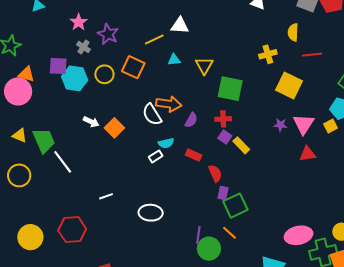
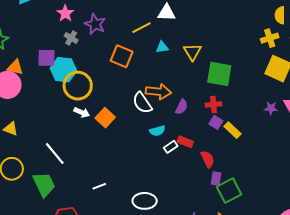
yellow cross: (268, 54) -> (270, 38), moved
yellow circle: (104, 74) -> (78, 86), moved, size x1.5
green trapezoid: (44, 141) -> (44, 184), moved
white rectangle: (156, 156) -> (171, 147), moved

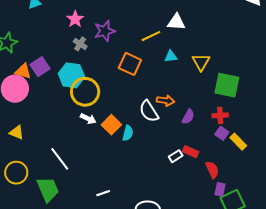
purple star: (95, 24) -> (105, 31), turned 30
purple square: (47, 58) -> (40, 67), moved, turned -36
orange arrow: (158, 92) -> (165, 101), size x0.7
cyan semicircle: (157, 131) -> (128, 133), moved, turned -63

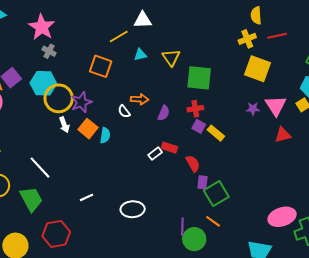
pink star: (75, 19) -> (42, 27), size x1.5
purple star: (105, 31) -> (81, 102), moved
white semicircle: (149, 111) -> (124, 111), size x0.6
white arrow: (88, 119) -> (64, 125), turned 49

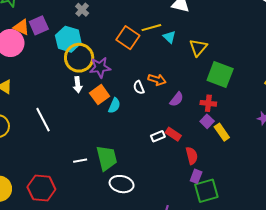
yellow line: (119, 37) -> (151, 28), moved
cyan triangle: (140, 55) -> (169, 37), turned 40
green trapezoid: (31, 199) -> (107, 158), moved

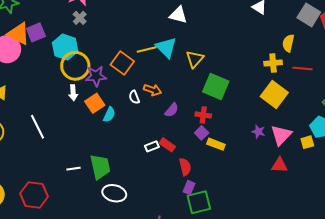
orange triangle: (21, 27) -> (19, 34), size x1.4
yellow line: (151, 28) -> (147, 50), moved
cyan triangle: (169, 37) -> (166, 47), size x1.6
orange square: (128, 38) -> (122, 63), moved
yellow rectangle: (222, 132) -> (216, 144), turned -36

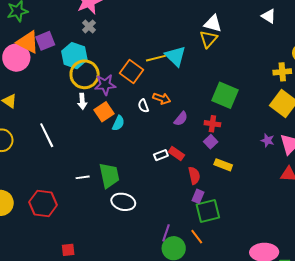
white triangle: (178, 15) -> (213, 24), moved
yellow triangle: (195, 59) -> (208, 39), moved
yellow rectangle: (216, 144) -> (223, 165), moved

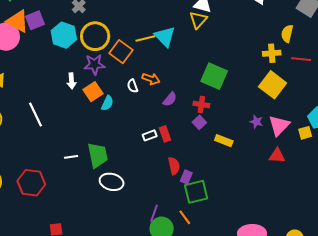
yellow circle: (85, 74) -> (95, 36), moved
red rectangle: (176, 153) -> (165, 134), turned 35
yellow rectangle: (223, 165) -> (224, 141), moved
red semicircle: (194, 176) -> (174, 166), moved

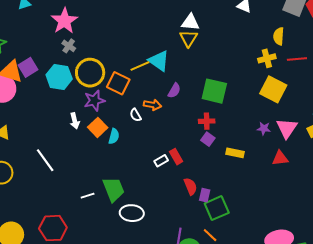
purple semicircle: (170, 99) -> (174, 91), moved
red triangle: (277, 156) -> (280, 158), moved

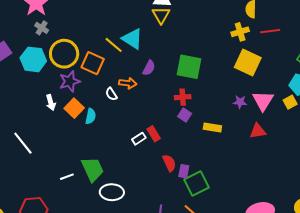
yellow line: (140, 66) -> (114, 45), turned 66

